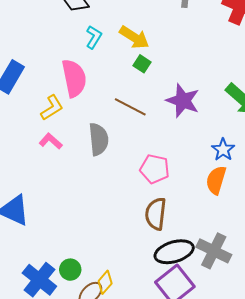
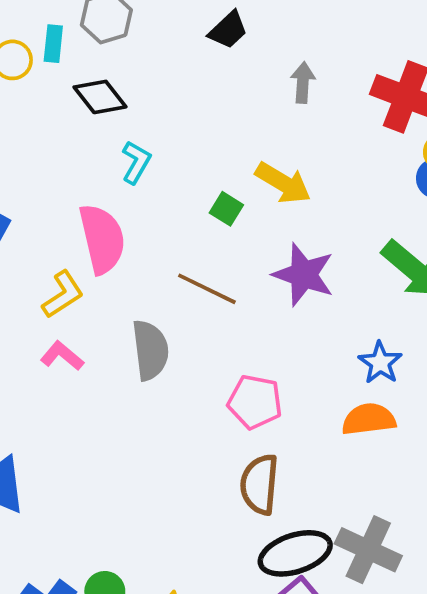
yellow arrow: (134, 37) -> (283, 183), moved
orange semicircle: (216, 180) -> (369, 419), turned 68

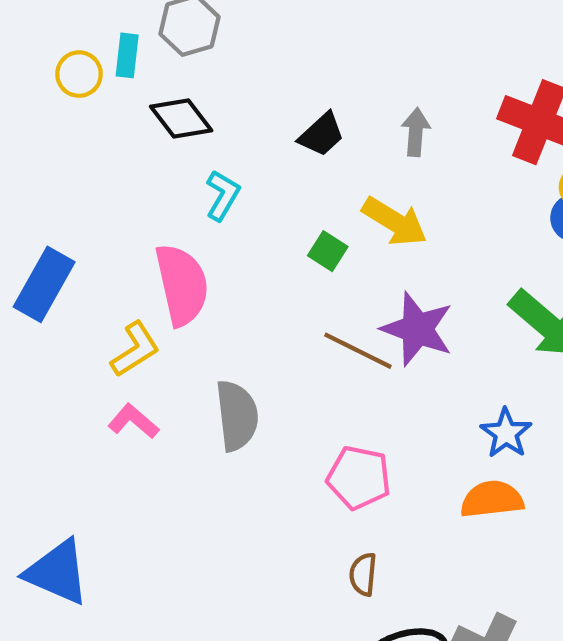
black trapezoid: (228, 30) -> (321, 134), moved
gray arrow: (303, 82) -> (416, 132), moved
brown line: (207, 289) -> (358, 351), moved
brown semicircle: (259, 484) -> (363, 574), size x0.6

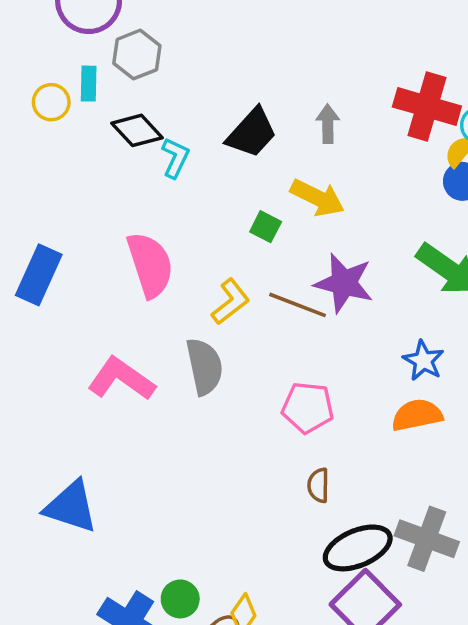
black trapezoid: (321, 134) -> (252, 133), size x1.4
cyan L-shape: (223, 195) -> (175, 158), moved
yellow L-shape: (135, 349) -> (231, 302), moved
pink L-shape: (133, 421) -> (121, 379), size x1.6

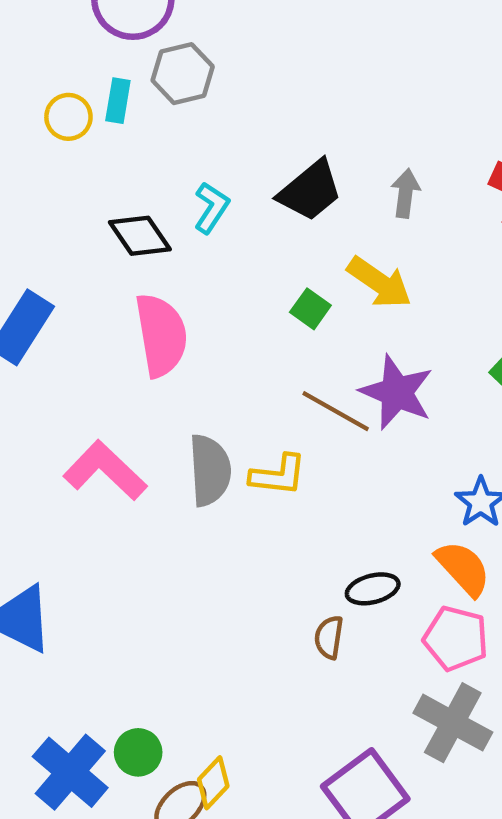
black diamond: (137, 130) -> (140, 236), moved
yellow L-shape: (231, 302) -> (278, 475), moved, turned 36
pink pentagon: (308, 408) -> (456, 638), moved
orange semicircle: (417, 415) -> (463, 568), turned 51
black ellipse: (358, 548) -> (373, 589), moved, size x0.6

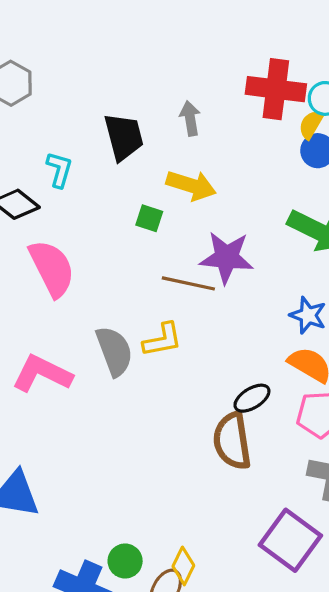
black trapezoid: (310, 191) -> (124, 137), turned -48
brown semicircle: (329, 637) -> (232, 441), size x1.8

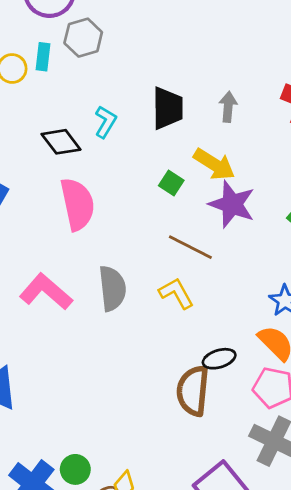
purple star: (227, 257) -> (232, 204), moved
yellow L-shape: (162, 340) -> (176, 293), moved, turned -123

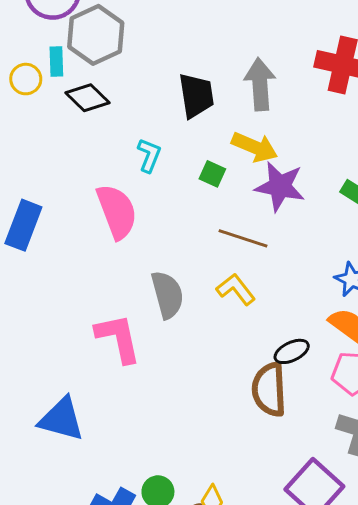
gray hexagon: (83, 38) -> (96, 35), size x1.4
gray arrow: (228, 107) -> (260, 84), size x1.6
cyan L-shape: (105, 122) -> (149, 155), moved
black diamond: (61, 142) -> (88, 98), moved
pink L-shape: (46, 292) -> (118, 338), moved, turned 46

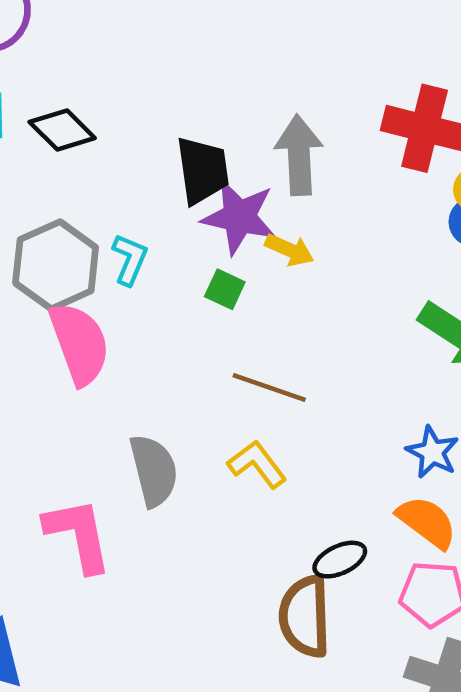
gray hexagon: (96, 35) -> (56, 265), moved
black diamond: (88, 98) -> (62, 130), moved
yellow arrow: (255, 147) -> (289, 250), size x0.7
purple star: (280, 186) -> (239, 217), moved

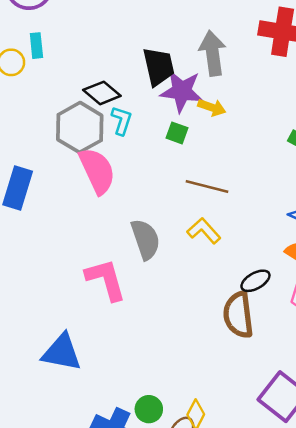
black diamond: (62, 130) -> (102, 93), moved

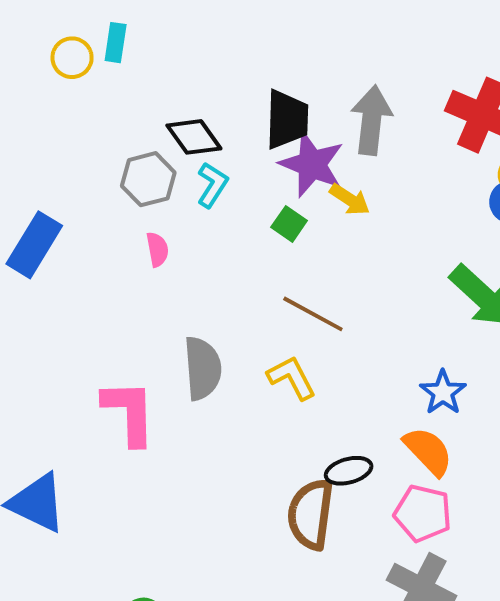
gray hexagon: (80, 127) -> (148, 179), size x0.7
pink semicircle: (97, 171) -> (157, 249), size x0.5

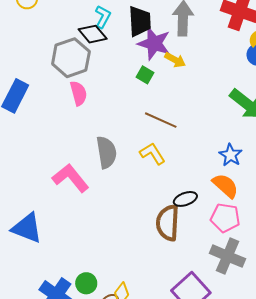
gray hexagon: (148, 179) -> (71, 58), size x1.4
cyan L-shape: (212, 185) -> (103, 17), moved
pink semicircle: (157, 249) -> (78, 93), size x1.4
pink L-shape: (129, 412) -> (71, 178), turned -33

